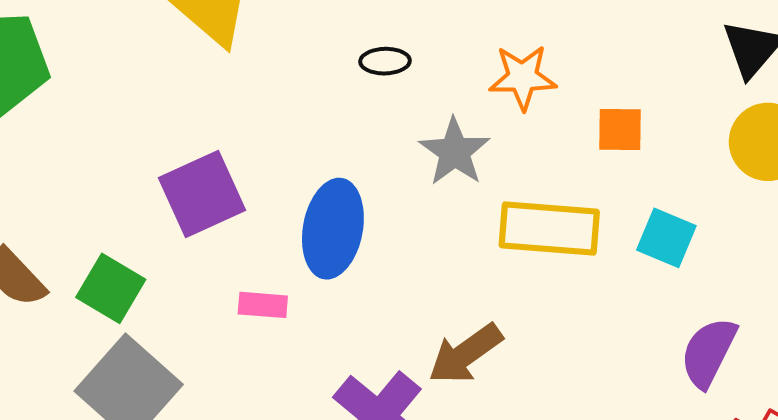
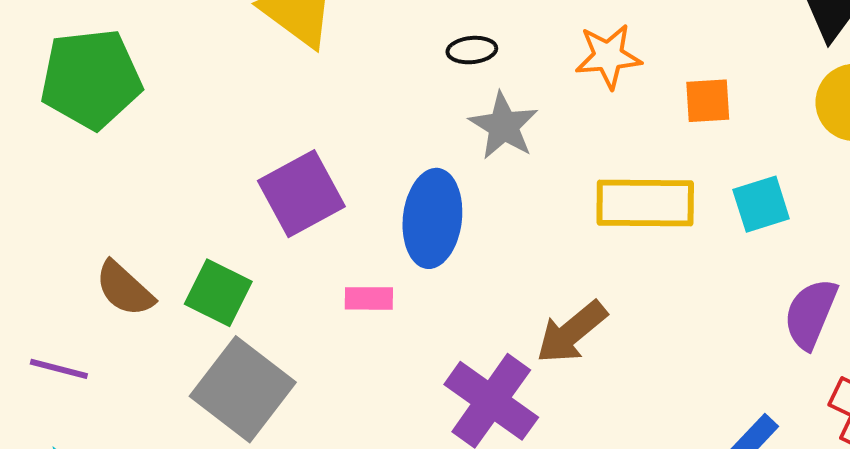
gray star: (455, 152) -> (504, 126), moved
cyan square: (666, 238) -> (761, 204), turned -36

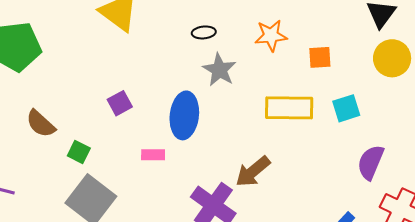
purple square: (301, 194) -> (120, 103), size x0.6
brown semicircle: (125, 289) -> (41, 124), moved
green square: (218, 293) -> (79, 152), size x0.7

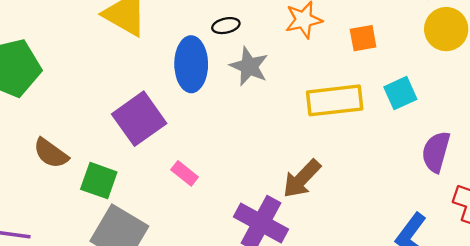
purple square: (120, 103) -> (139, 119), size x1.8
blue ellipse: (184, 115) -> (191, 64), moved
green square: (79, 152) -> (99, 181), size x1.4
pink rectangle: (153, 155) -> (185, 173), turned 45

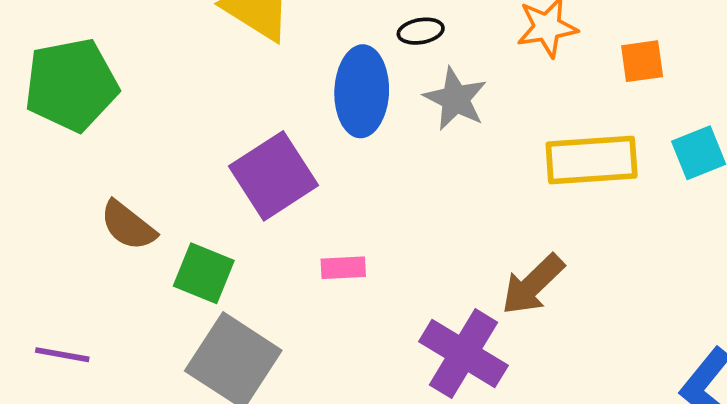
pink rectangle: (185, 173) -> (343, 268), turned -44

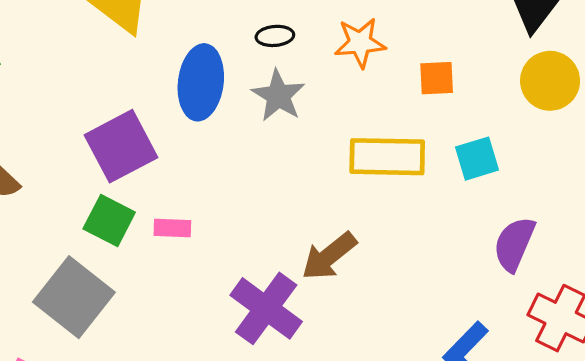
black ellipse: (421, 31) -> (275, 36), moved
green square: (204, 273) -> (109, 221), moved

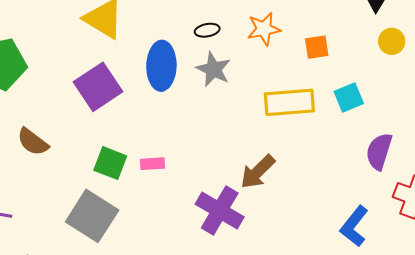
yellow circle: (550, 81) -> (392, 41), size x0.7
purple square: (121, 146) -> (98, 87), moved

